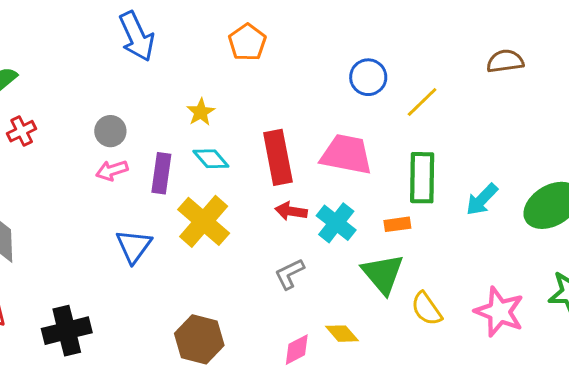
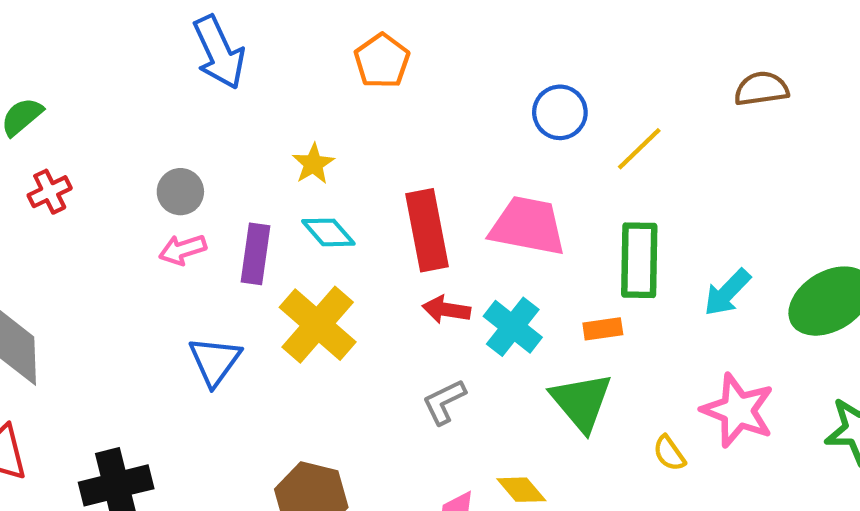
yellow semicircle: (426, 309) -> (669, 453), moved, size x0.7
pink star: (499, 312) -> (738, 410), moved

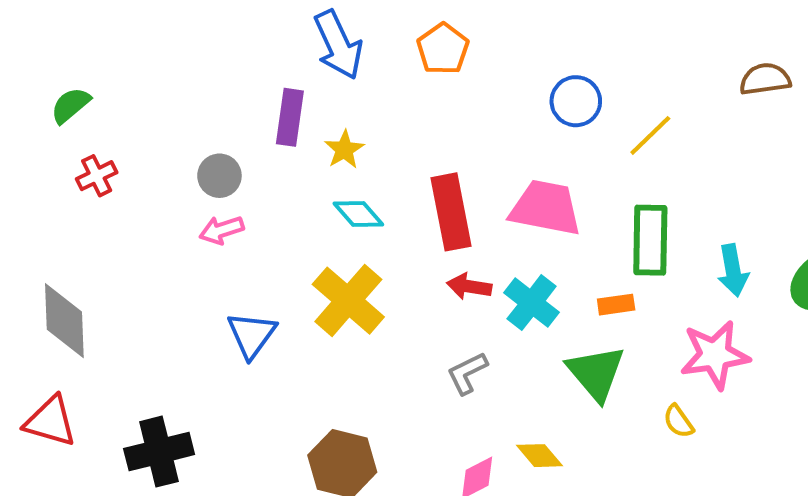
blue arrow: (219, 52) -> (338, 45), moved
orange pentagon: (382, 61) -> (443, 49), moved
purple rectangle: (255, 254) -> (290, 117), moved
cyan arrow: (727, 292) -> (733, 270), turned -54
pink star: (738, 410) -> (715, 355), moved, turned -30

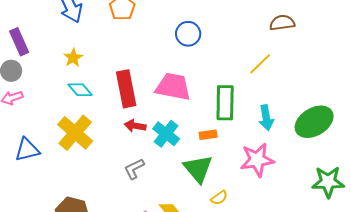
purple rectangle: (290, 117) -> (19, 42), moved, turned -32
yellow line: (650, 135) -> (260, 64), moved
blue triangle: (252, 335) -> (27, 150), turned 40
yellow semicircle: (679, 421) -> (219, 198), moved, turned -90

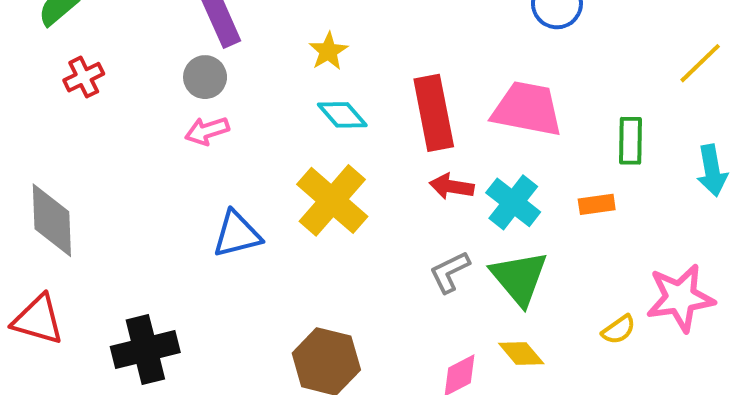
green rectangle: (225, 103) -> (631, 141), size x0.7
pink star: (257, 160) -> (680, 298), moved
green triangle: (198, 169) -> (519, 278), moved

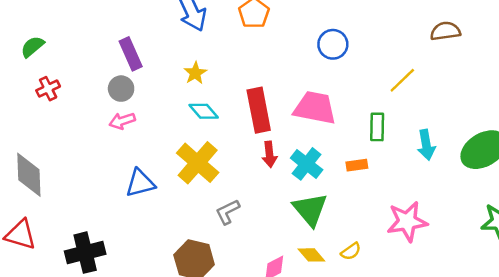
yellow line: (700, 63) -> (402, 80), moved
red arrow: (452, 186) -> (269, 154), turned -105
gray L-shape: (450, 272) -> (228, 212), moved
yellow semicircle: (619, 330) -> (351, 251), moved

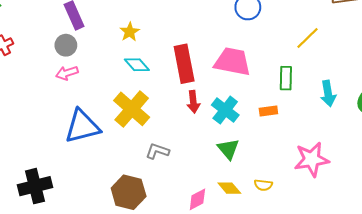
blue triangle: (140, 183) -> (82, 126), size x1.4
green triangle: (310, 209) -> (228, 149), size x0.7
gray L-shape: (228, 212) -> (157, 151), turned 45
yellow semicircle: (351, 251) -> (263, 185), turned 42

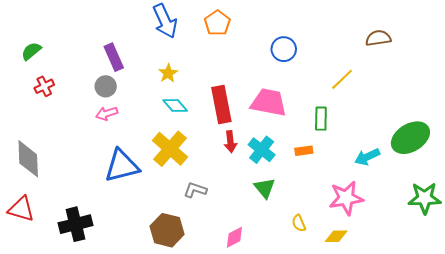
cyan arrow: (328, 94) -> (367, 157), moved, turned 75
yellow semicircle: (263, 185) -> (299, 223), turned 60
yellow diamond: (229, 188) -> (336, 236), moved, turned -50

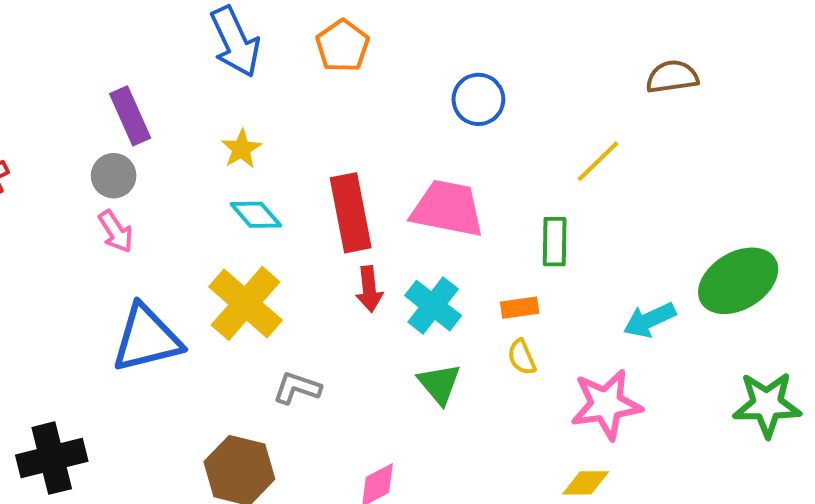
pink arrow: (107, 114) -> (116, 231), turned -105
yellow semicircle: (299, 223) -> (522, 357), moved

